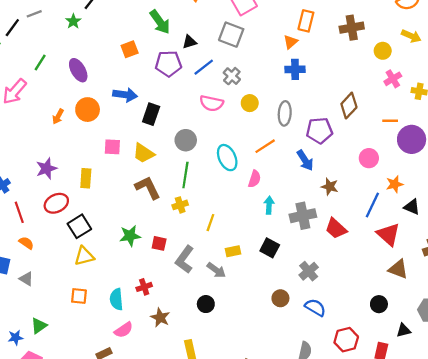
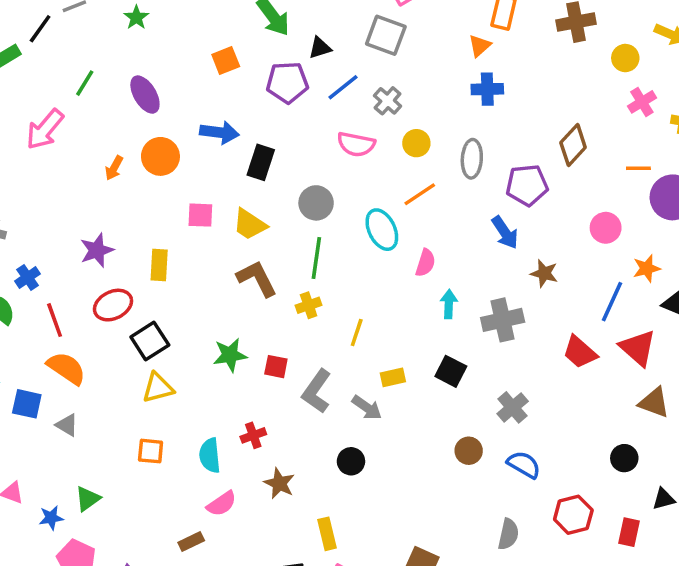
orange line: (265, 146) -> (420, 194), moved
red trapezoid: (336, 229) -> (580, 352), moved
orange semicircle: (26, 243) -> (66, 368), size x1.6

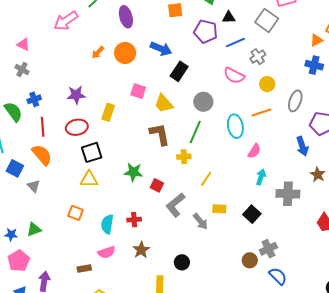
gray cross: (513, 407) -> (268, 249), moved
black circle: (351, 461) -> (182, 262), moved

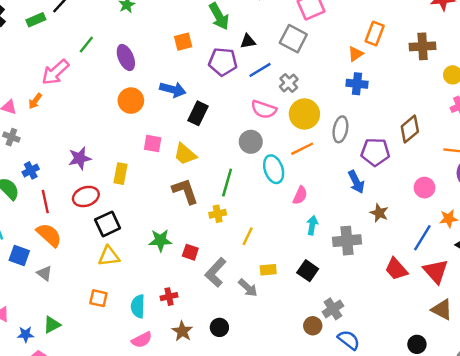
orange arrow: (98, 52) -> (35, 101), moved
yellow circle: (267, 84) -> (304, 114), size x1.6
gray circle: (203, 102) -> (251, 142), moved
black circle: (182, 262) -> (219, 327), moved

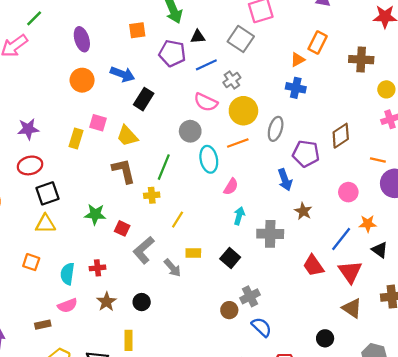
green line: (86, 45) -> (34, 18), moved
yellow rectangle: (120, 174) -> (76, 139), moved

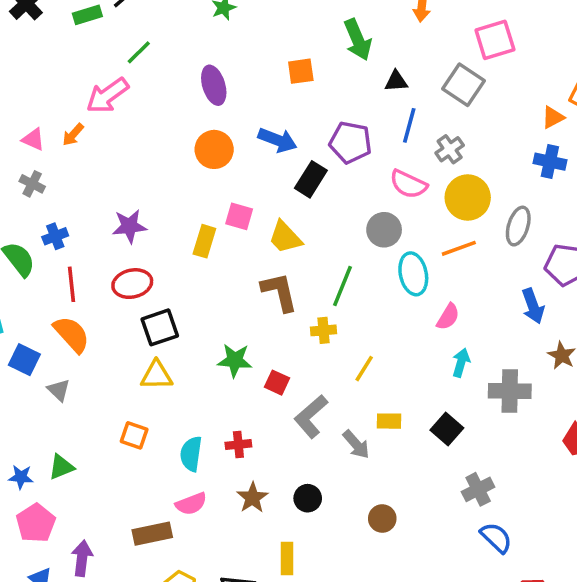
purple pentagon: (172, 53) -> (350, 142), moved
blue line: (206, 65) -> (409, 125), turned -50
brown circle: (229, 310) -> (382, 519), moved
brown rectangle: (43, 325) -> (152, 534), size x1.5

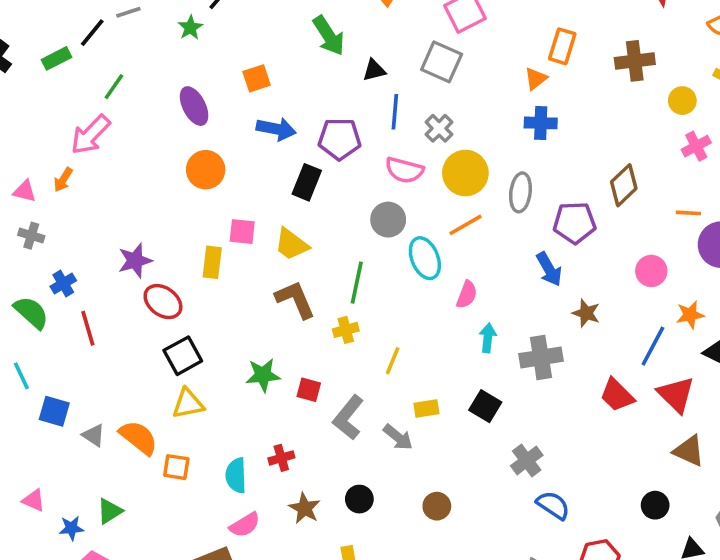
orange square: (301, 71) -> (257, 78), moved
blue arrow: (278, 140) -> (276, 129), moved
red ellipse: (132, 284) -> (163, 302), moved, turned 60
orange semicircle: (72, 334) -> (138, 438), moved

